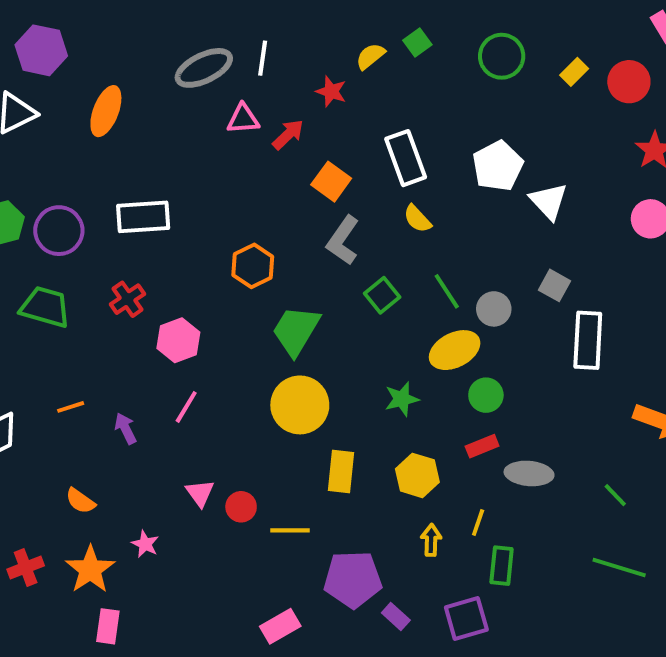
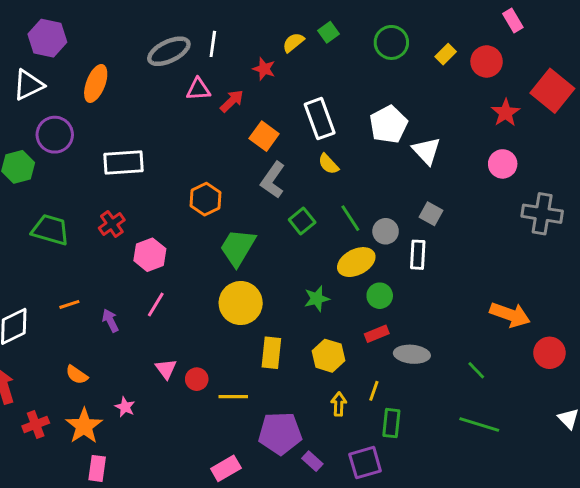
purple circle: (59, 231) -> (55, 135), moved
white rectangle: (588, 340) -> (418, 255), moved, size x0.7

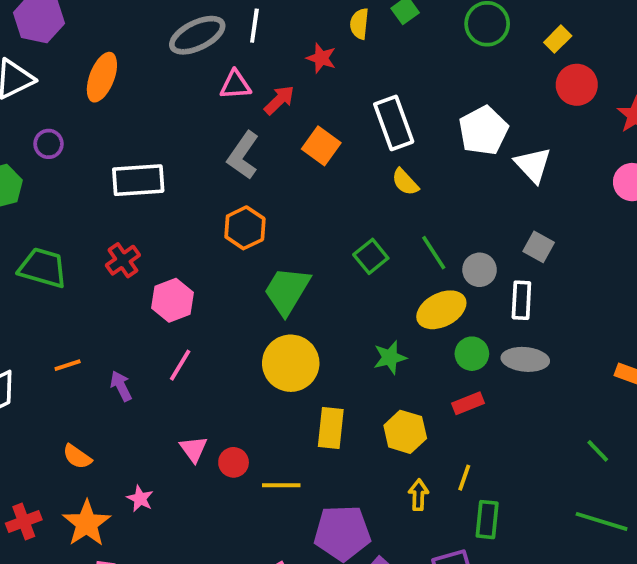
yellow semicircle: (293, 42) -> (359, 24), turned -45
red circle: (487, 61) -> (577, 85), moved
purple circle: (55, 135) -> (49, 144), size x0.6
gray L-shape: (273, 180) -> (243, 155), moved
gray ellipse: (412, 354) -> (525, 359), moved

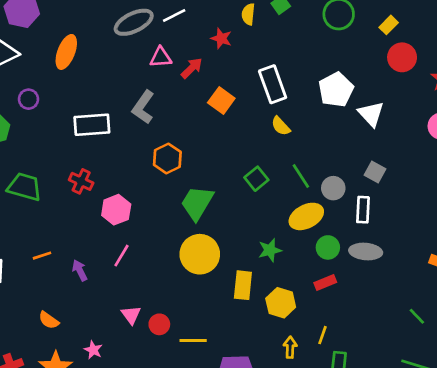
white line: (254, 26) -> (174, 16), turned 55
gray L-shape: (243, 155) -> (143, 107), moved
red cross: (123, 260) -> (81, 181), turned -30
yellow rectangle: (331, 428) -> (243, 285), moved

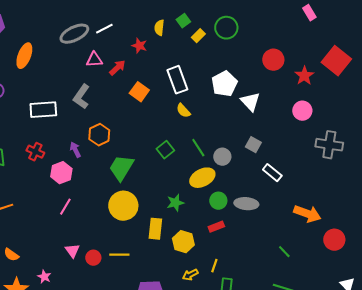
yellow rectangle: (389, 25) -> (198, 36), moved
white rectangle: (363, 210) -> (272, 173), moved, turned -54
purple arrow: (80, 270) -> (75, 150), moved
yellow line: (193, 341) -> (119, 255), moved
yellow arrow: (290, 347) -> (190, 275), turned -119

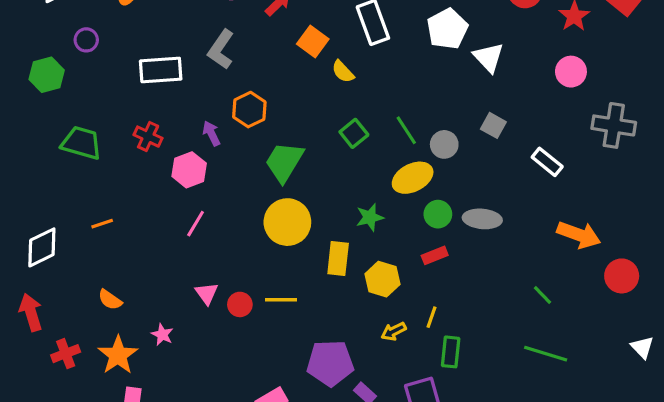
yellow semicircle: (183, 111) -> (343, 72), moved
white rectangle: (272, 173) -> (547, 162), moved

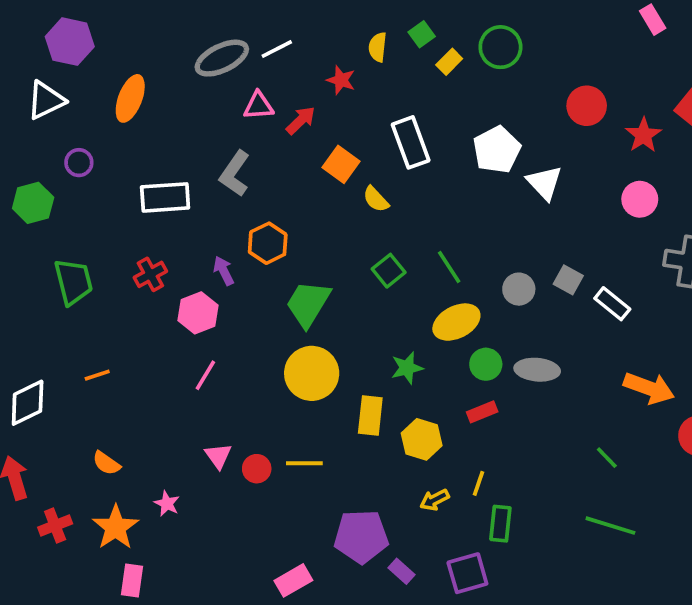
gray square: (493, 125) -> (568, 280), moved
red cross: (148, 137) -> (150, 274), turned 36
green trapezoid: (81, 143) -> (73, 282), turned 60
gray circle: (444, 144) -> (519, 289), moved

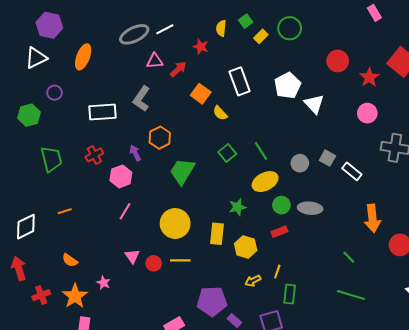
yellow circle: (312, 373) -> (175, 223), moved
orange arrow: (649, 388) -> (372, 218), turned 64

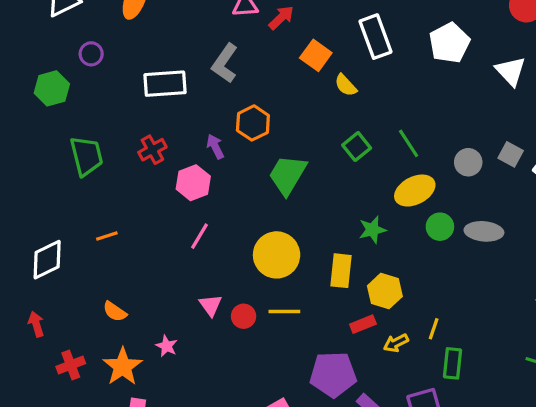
white triangle: (314, 104) -> (511, 71), moved
red rectangle: (279, 232) -> (363, 324), moved
red arrow: (19, 268) -> (36, 324), size x0.7

